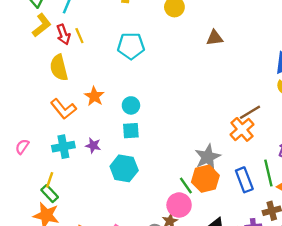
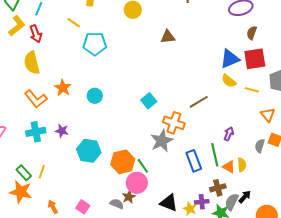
yellow line: (79, 36) -> (74, 23), moved, turned -32
orange cross: (242, 129) -> (174, 123), moved, turned -30
cyan square: (131, 131) -> (149, 101), moved, turned -35
orange hexagon: (205, 179) -> (123, 162), moved
yellow line: (50, 180) -> (42, 172), moved

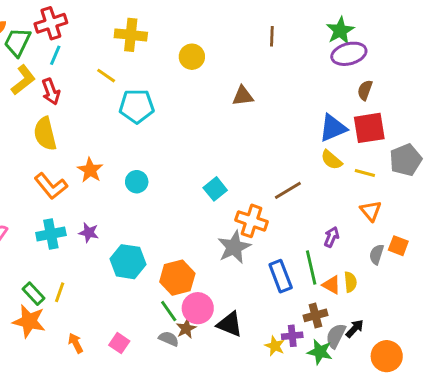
orange triangle: (268, 115) -> (371, 211), moved
green line: (143, 166) -> (169, 311), moved
black triangle: (169, 203) -> (230, 324), moved

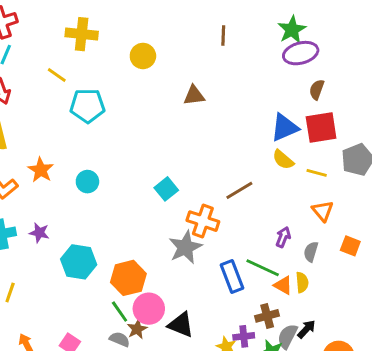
gray semicircle: (377, 254) -> (311, 252), moved
green line: (311, 267) -> (263, 268), turned -52

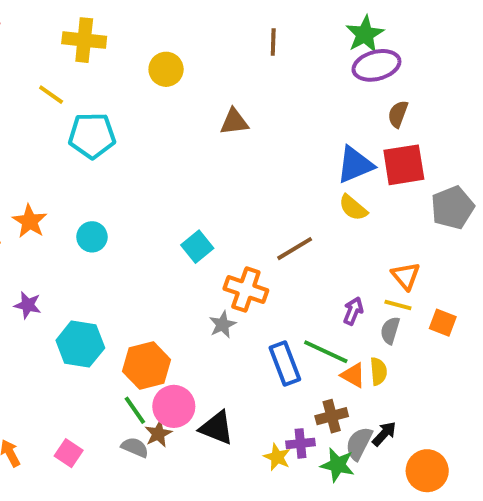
yellow line: (317, 173) -> (398, 305), moved
gray star: (185, 247) -> (223, 325), size x0.6

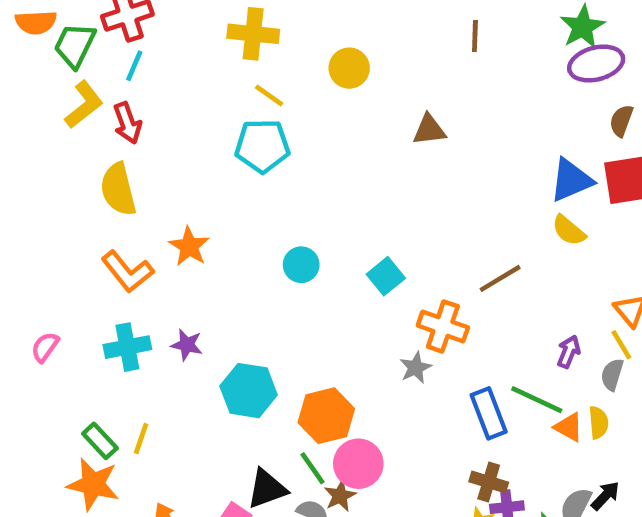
yellow line: (51, 95) -> (269, 96), moved
cyan circle: (92, 237) -> (301, 265), moved
yellow line: (398, 305) -> (621, 345), turned 44
brown cross: (332, 416) -> (489, 482), moved, turned 32
black triangle: (217, 428) -> (267, 489), moved, turned -42

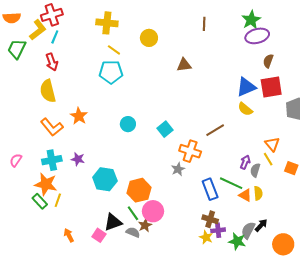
green trapezoid: (75, 45) -> (17, 49), moved
yellow L-shape: (84, 105) -> (38, 30), moved
gray semicircle: (612, 375) -> (255, 170), moved
orange star: (93, 484) -> (46, 184), moved

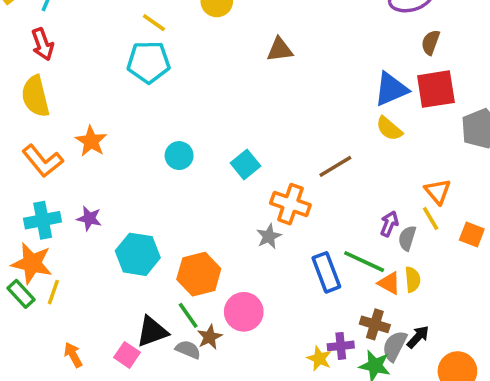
pink circle: (153, 211) -> (244, 312), moved
brown cross: (210, 219) -> (375, 324), moved

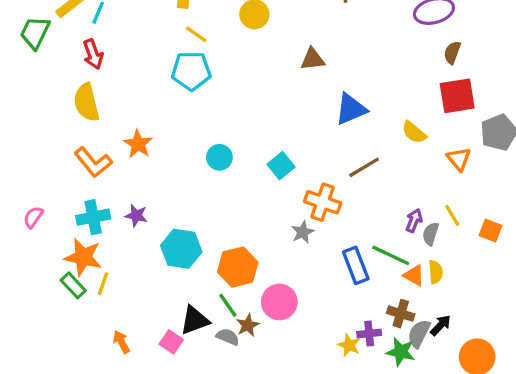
blue triangle: (391, 89) -> (351, 109), moved
orange triangle: (438, 191) -> (459, 159), moved

